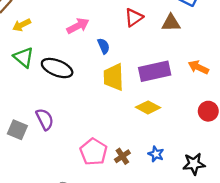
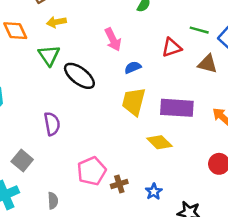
pink arrow: (78, 26) -> (113, 40), turned 75
blue semicircle: (104, 46) -> (133, 67), turned -105
gray square: (17, 130) -> (22, 161), moved

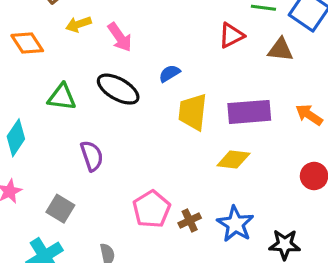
pink arrow: (113, 40) -> (120, 37), moved
green triangle: (49, 55) -> (62, 97), moved, turned -40
blue semicircle: (133, 67) -> (170, 73), moved
yellow diamond: (159, 142) -> (233, 160), turned -30
blue star: (154, 192) -> (235, 224), size x1.6

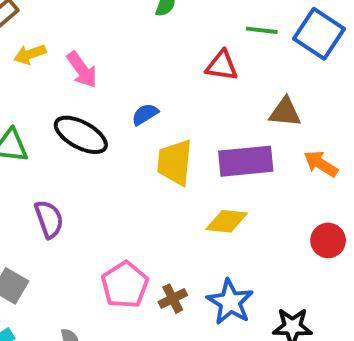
red triangle: (231, 35) -> (222, 66), turned 36
brown triangle: (280, 50) -> (285, 112), moved

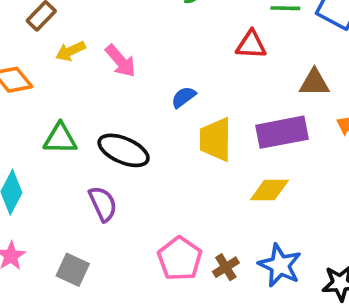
black ellipse: (81, 135) -> (124, 150), moved

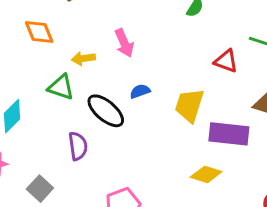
yellow arrow: (70, 51) -> (83, 58), moved
blue semicircle: (184, 97) -> (140, 91), moved
yellow trapezoid: (216, 139) -> (189, 105), moved

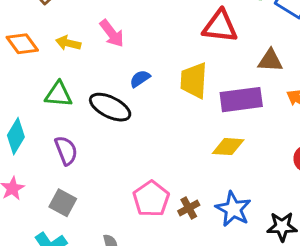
yellow arrow: (83, 58) -> (68, 43), moved, turned 35
red triangle: (226, 61) -> (220, 26), size x1.4
purple semicircle: (78, 146) -> (66, 150), moved

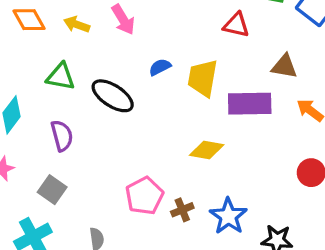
red triangle: (220, 26) -> (236, 25), size x0.7
blue semicircle: (140, 79) -> (160, 67), moved
yellow diamond: (228, 147) -> (207, 150), moved

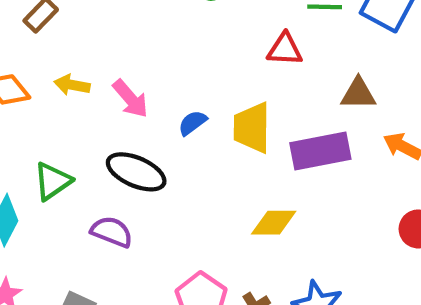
pink arrow: (123, 20) -> (130, 99), moved
green triangle: (61, 77) -> (53, 181), moved, turned -36
purple semicircle: (62, 136) -> (112, 232), moved, turned -44

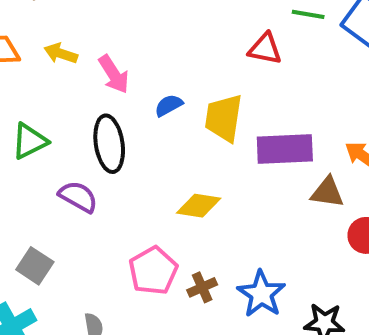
brown triangle: (358, 94) -> (327, 192), moved
black ellipse: (136, 172) -> (109, 144), turned 50
yellow diamond: (274, 223) -> (199, 206), moved

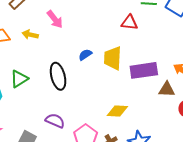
pink arrow: (114, 74) -> (55, 19), moved
purple semicircle: (78, 197) -> (55, 121), moved
yellow diamond: (199, 206) -> (117, 111), moved

